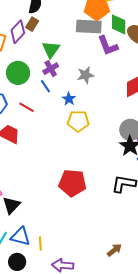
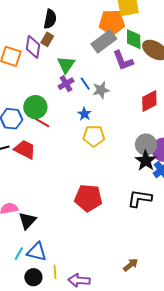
gray rectangle: (89, 26) -> (104, 41), turned -40
purple diamond: (18, 32) -> (33, 47), turned -35
green circle: (18, 73) -> (35, 107), moved
blue line: (45, 86) -> (85, 84), moved
yellow line: (40, 243) -> (55, 272), moved

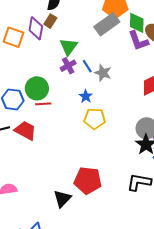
purple L-shape: (123, 60) -> (138, 41), moved
gray star: (101, 90) -> (103, 73), turned 30
red line: (42, 122) -> (43, 104), turned -35
black triangle: (27, 221) -> (62, 199), moved

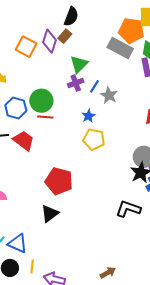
gray rectangle: (107, 24) -> (120, 48), turned 55
blue line: (87, 66) -> (94, 86), turned 56
red pentagon: (88, 180) -> (59, 181), moved

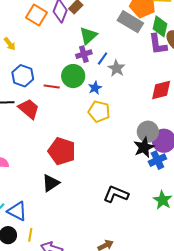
green circle: (41, 101) -> (73, 76), moved
black L-shape: (128, 209) -> (116, 194), moved

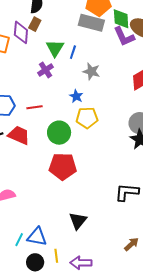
purple cross: (84, 54) -> (45, 70), moved
blue line: (103, 59) -> (73, 52), moved
green circle: (73, 76) -> (59, 133), moved
black triangle: (51, 183) -> (78, 221), moved

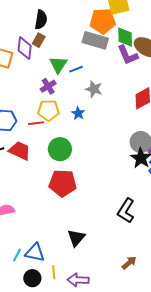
blue line: (73, 52) -> (76, 69), turned 48
yellow pentagon: (87, 118) -> (48, 110), moved
black L-shape: (127, 192) -> (126, 211), turned -65

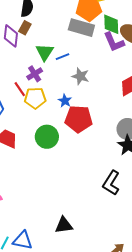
red line: (36, 123) -> (20, 89), moved, turned 63
red pentagon: (63, 183) -> (79, 119), moved
black L-shape: (126, 211) -> (111, 183), moved
black triangle: (76, 238) -> (64, 225), turned 42

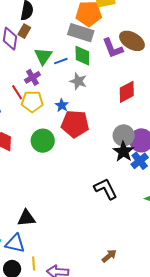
green diamond: (111, 24) -> (82, 56), moved
black L-shape: (111, 183) -> (106, 189), turned 120
black triangle: (64, 225) -> (26, 218), moved

